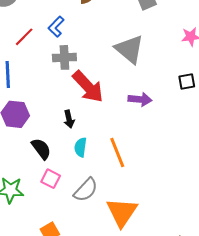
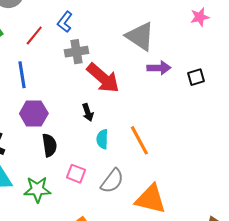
black square: (187, 81) -> (196, 77), moved
purple arrow: (140, 99) -> (159, 68), moved
black semicircle: (41, 149) -> (49, 145), moved, turned 35
orange triangle: (122, 212) -> (151, 199), turned -44

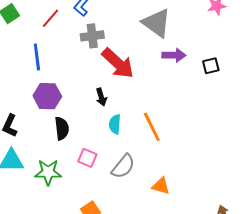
orange triangle: (151, 199) -> (161, 186), size x0.6

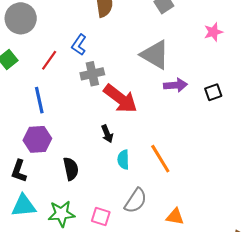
purple hexagon: (47, 96) -> (37, 139), moved
pink square: (87, 158) -> (101, 217), moved

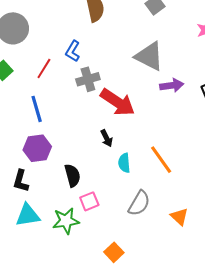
pink square: (101, 217) -> (89, 201), moved, turned -36
orange triangle: (175, 217) -> (179, 217), turned 36

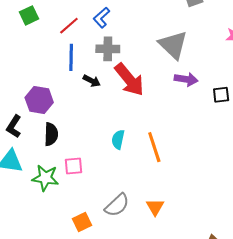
blue line: (37, 109) -> (71, 57), moved
black arrow: (107, 138) -> (92, 81), moved, turned -54
black semicircle: (72, 175) -> (51, 134), moved
gray semicircle: (139, 203) -> (117, 205), moved

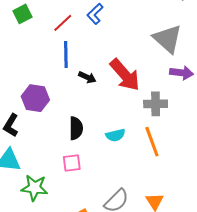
gray cross: (108, 49) -> (156, 104), moved
black semicircle: (51, 134) -> (76, 128), moved
cyan semicircle: (118, 140) -> (115, 135), turned -114
green star: (45, 178) -> (34, 188), moved

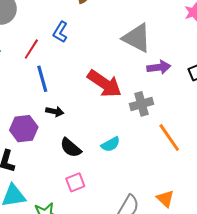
black arrow: (87, 77) -> (55, 111), moved
black semicircle: (76, 128) -> (71, 148), turned 145
orange line: (152, 142) -> (169, 138), moved

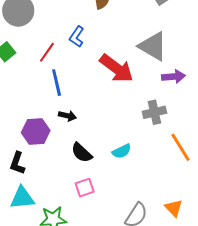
red arrow: (104, 84) -> (117, 68), moved

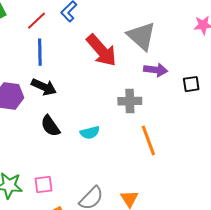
black arrow: (67, 116) -> (44, 87), size x1.4
pink square: (85, 188) -> (43, 185), moved

